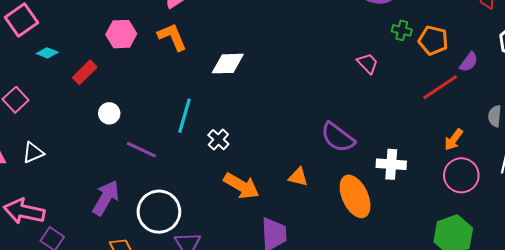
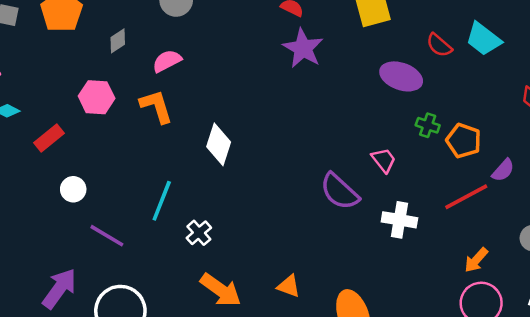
white diamond: (228, 64) -> (219, 144), turned -76
purple semicircle: (338, 137) -> (340, 191), moved
white cross: (391, 164) -> (399, 220), moved

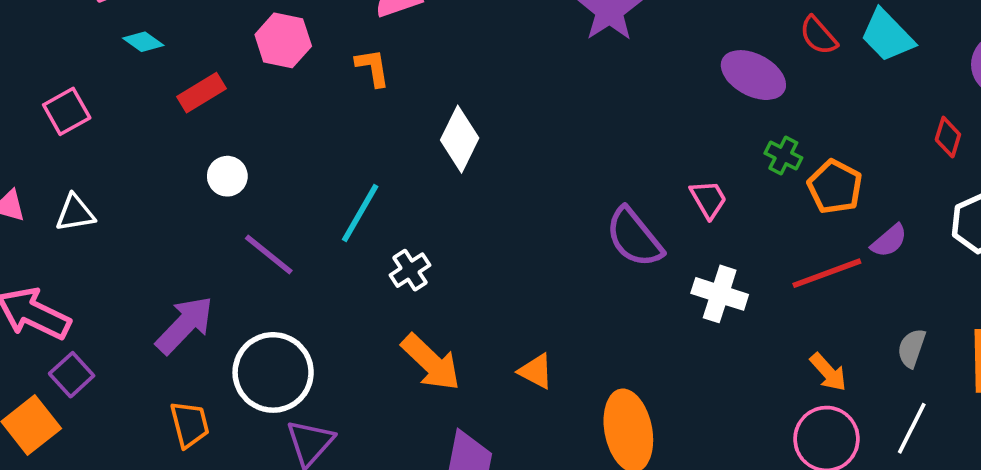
orange L-shape: (156, 106) -> (373, 68), size x0.7
orange arrow: (476, 260) -> (828, 372), turned -92

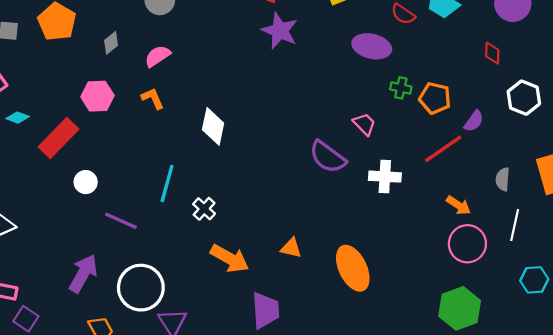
red rectangle: (202, 93) -> (58, 138), size x1.5

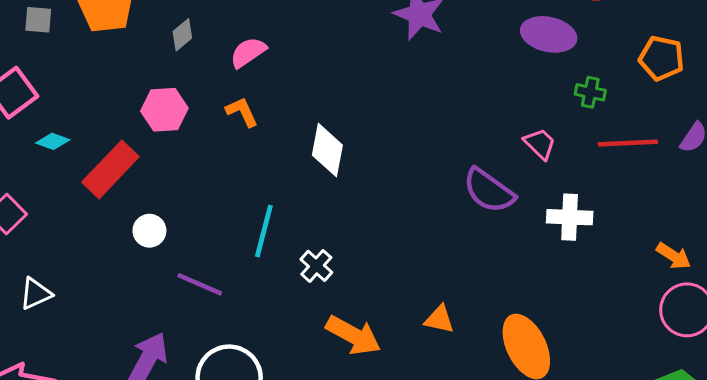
orange pentagon: (435, 98) -> (661, 58), moved
red line: (443, 149) -> (628, 143), moved, turned 33

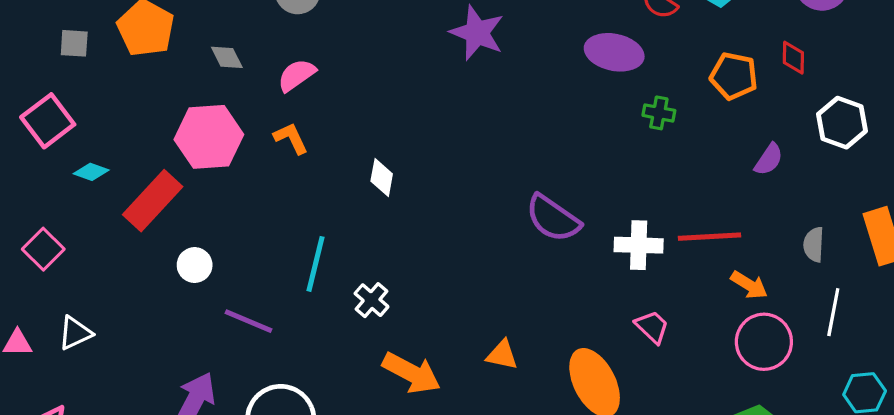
gray diamond: (182, 35) -> (227, 57), turned -76
pink hexagon: (164, 110) -> (209, 137), size x1.4
red line: (628, 143) -> (709, 237), moved
pink trapezoid: (540, 144) -> (652, 327), moved
white diamond: (327, 150) -> (382, 177), size x0.7

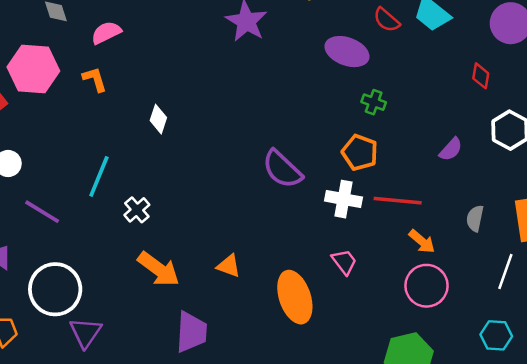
orange pentagon: (734, 76) -> (360, 152), moved
white line: (833, 312) -> (505, 271), moved

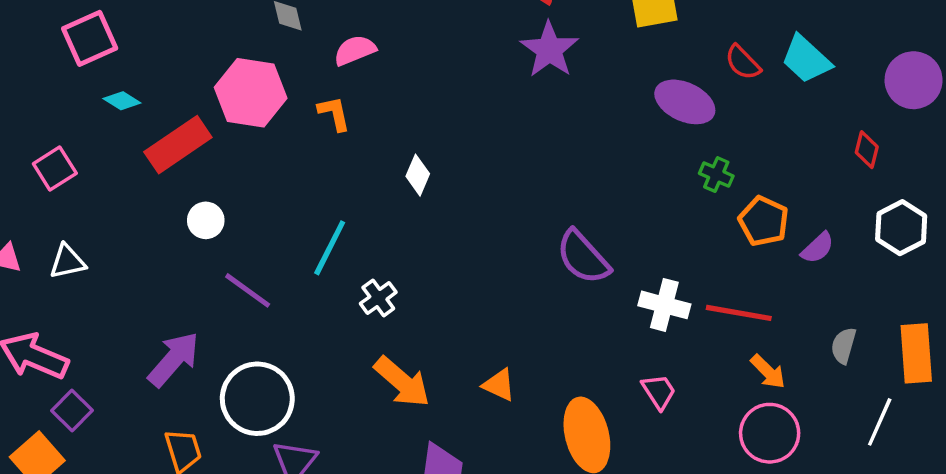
orange pentagon: (360, 152) -> (764, 221), moved

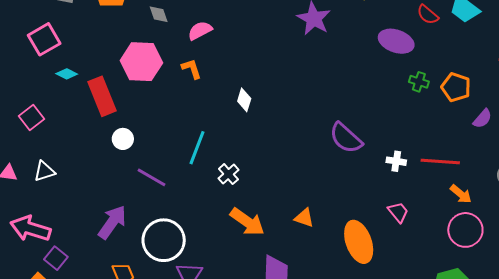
red rectangle: (178, 145) -> (102, 96), turned -72
orange pentagon: (764, 221) -> (456, 87), moved
white cross: (664, 305) -> (396, 161), size x0.7

